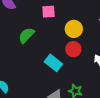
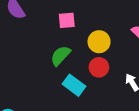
green semicircle: (26, 35) -> (60, 56), moved

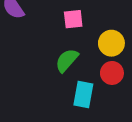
cyan rectangle: (74, 85) -> (83, 94), turned 65

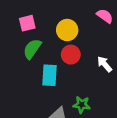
pink square: (73, 19) -> (27, 23), moved

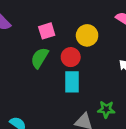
green semicircle: (32, 49) -> (40, 58), moved
red circle: (71, 55) -> (71, 57), moved

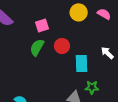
yellow circle: (87, 35) -> (79, 12), moved
cyan rectangle: (72, 82) -> (82, 64), moved

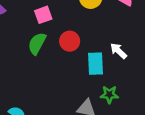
white arrow: (107, 53) -> (119, 51), moved

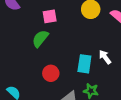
red circle: (70, 41) -> (51, 73), moved

